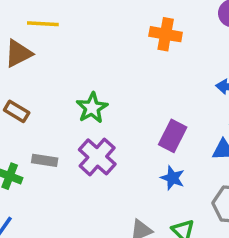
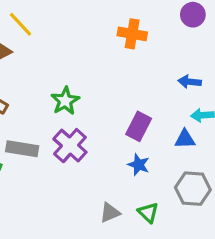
yellow line: (43, 24) -> (21, 24), turned 44
gray rectangle: (45, 160) -> (22, 149), size x1.4

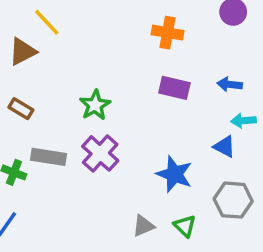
purple rectangle: (139, 126) -> (174, 88), moved, turned 76
blue triangle: (185, 139) -> (225, 147), turned 30
blue star: (139, 165) -> (174, 174), size x1.5

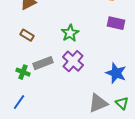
gray rectangle: (48, 157) -> (43, 63), turned -30
gray triangle: (143, 226) -> (98, 103), size x1.5

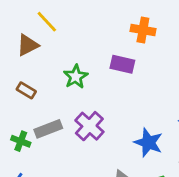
purple rectangle: (116, 23) -> (122, 64), moved
green star: (70, 33) -> (76, 77), moved

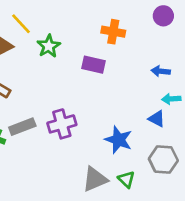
green star: (76, 77) -> (49, 46), moved
purple cross: (89, 126) -> (62, 124), turned 32

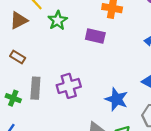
gray rectangle: (22, 127) -> (35, 88), turned -65

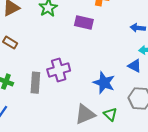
gray rectangle: (35, 88) -> (35, 83), moved

